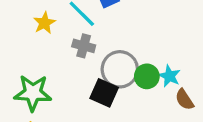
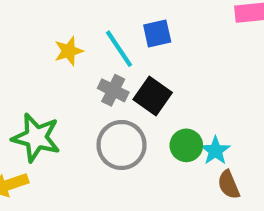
gray circle: (120, 69) -> (122, 145), moved
black square: (104, 93) -> (153, 96), moved

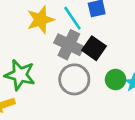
yellow star: (69, 51) -> (40, 20), size x1.5
gray cross: (113, 90) -> (69, 45), size x1.5

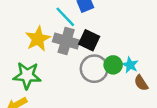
yellow star: (40, 20) -> (38, 39), moved
gray circle: (74, 79) -> (94, 69), moved

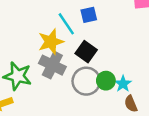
yellow star: (38, 39) -> (51, 42), moved
gray cross: (66, 41) -> (52, 65), moved

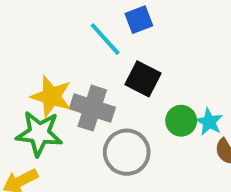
yellow star: (51, 42) -> (51, 96), moved, turned -30
gray circle: (86, 81) -> (127, 152), moved

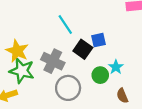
blue square: (139, 20) -> (98, 40), moved
yellow star: (51, 96) -> (17, 51), moved
cyan star: (209, 122) -> (116, 67), moved

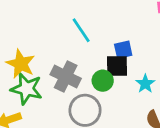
black square: (83, 49) -> (117, 66), moved, turned -36
green circle: (100, 75) -> (103, 81), moved

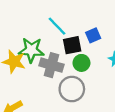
black square: (117, 66) -> (72, 45), moved
green star: (27, 89) -> (31, 50), moved

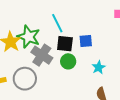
gray circle: (72, 89) -> (25, 79), moved

